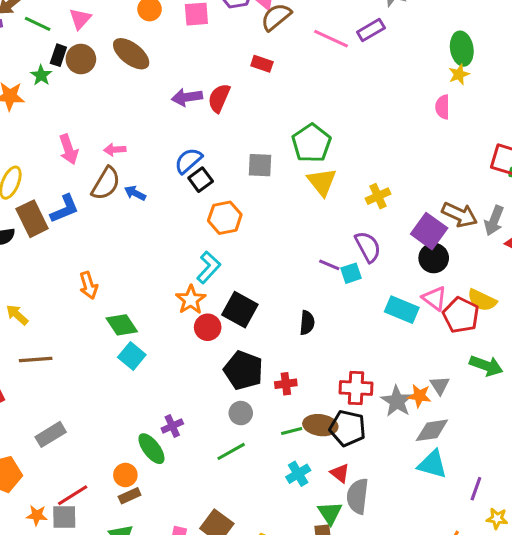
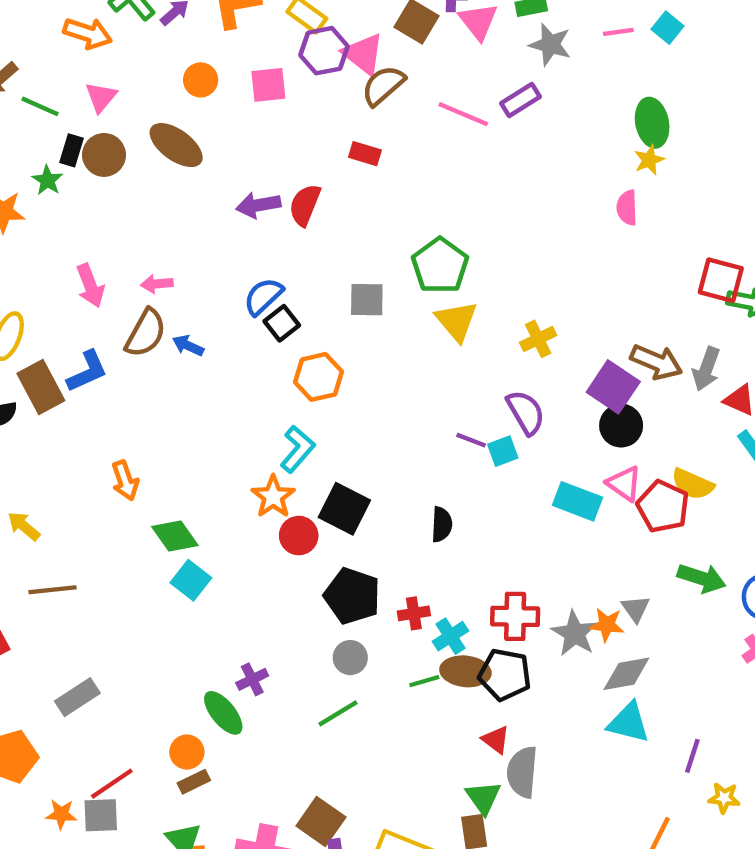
cyan cross: (298, 474) -> (450, 636), moved

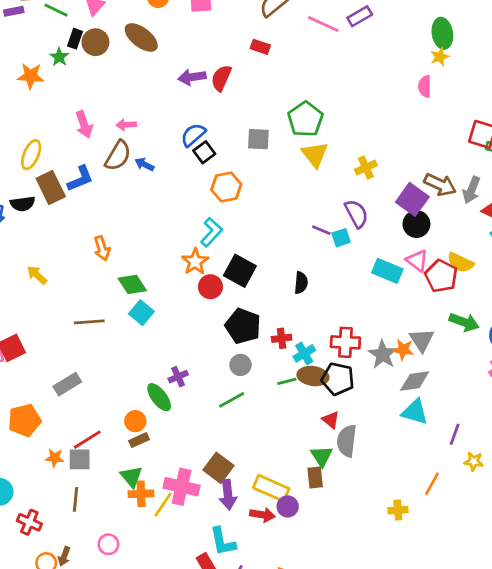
brown line: (53, 590) -> (89, 322), moved
gray triangle: (635, 609) -> (422, 340), size x1.4

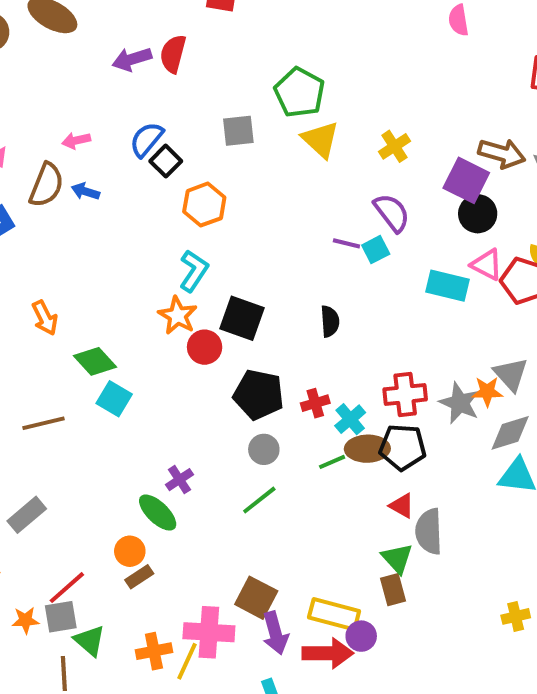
pink arrow: (126, 125) -> (76, 140), moved
green triangle: (131, 477) -> (90, 641), moved
red arrow: (262, 515) -> (328, 653), size x1.4

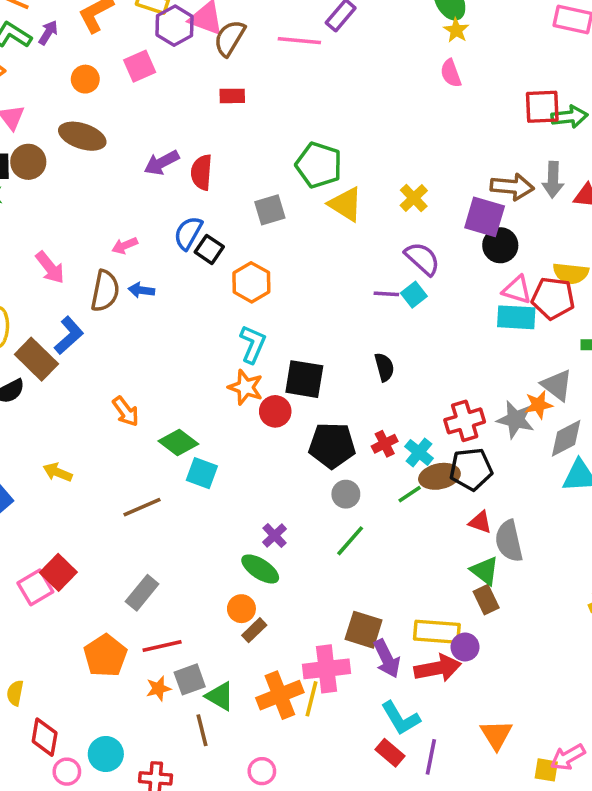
red semicircle: (173, 54) -> (201, 172), moved
cyan rectangle: (447, 286) -> (516, 317), moved
red line: (67, 588) -> (162, 646), moved, turned 39
orange cross: (154, 651) -> (280, 695), size x1.4

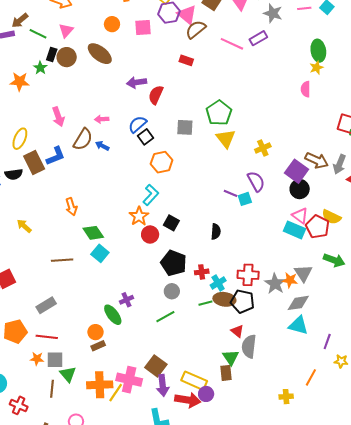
black square: (304, 379) -> (171, 223), size x0.7

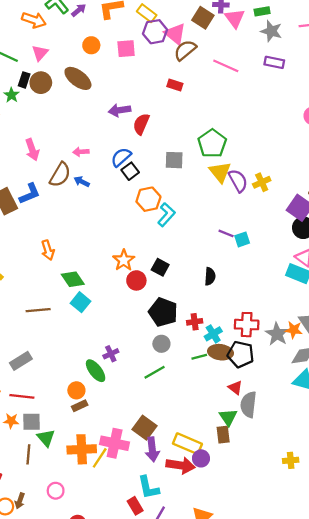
purple rectangle: (258, 38) -> (274, 62), moved, turned 42
purple semicircle: (256, 181) -> (238, 181), moved
cyan L-shape: (151, 195) -> (166, 215), moved

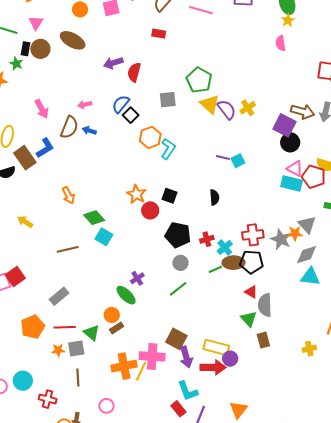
brown rectangle: (223, 435) -> (263, 340), moved
green triangle: (46, 438) -> (92, 333), moved

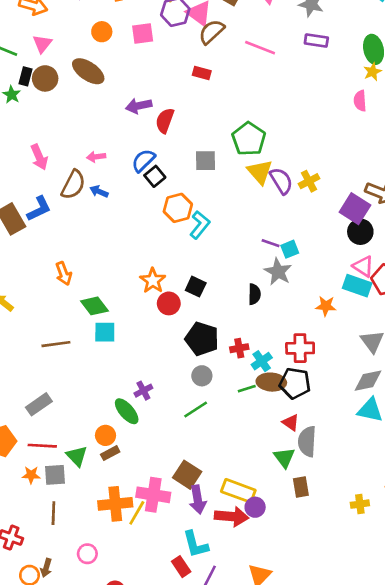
orange star: (295, 233) -> (326, 306), moved
cyan square: (104, 237) -> (105, 332), turned -36
gray star: (281, 239) -> (278, 272), moved

